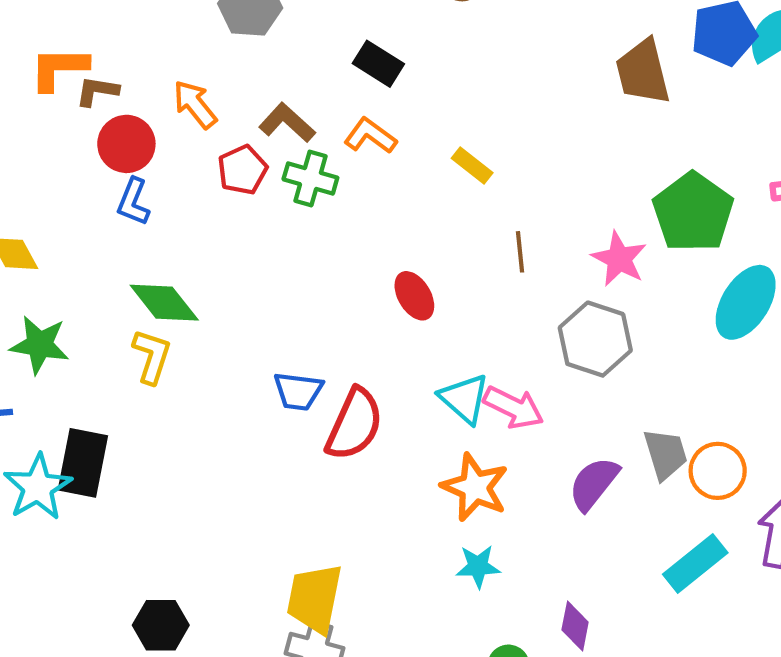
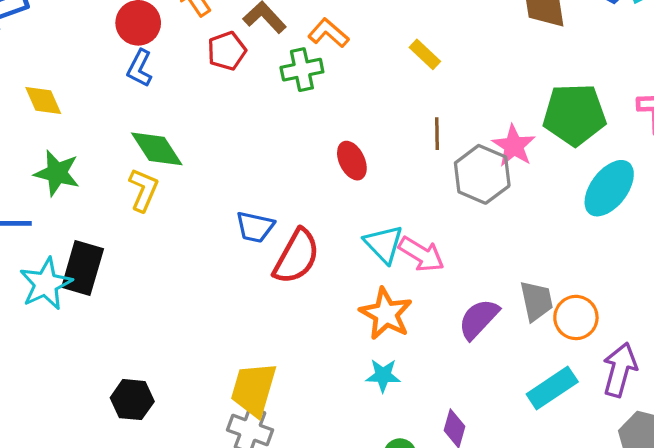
yellow rectangle: (472, 165) -> (425, 54), moved
green cross: (310, 178) -> (302, 70), moved, turned -33
green pentagon: (693, 212) -> (574, 115), turned 30
gray hexagon: (595, 339) -> (482, 174), moved

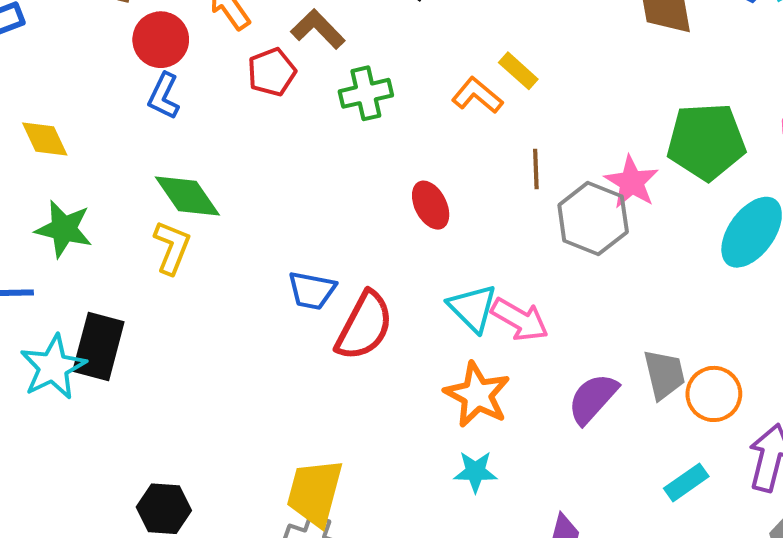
orange L-shape: (328, 33) -> (477, 95), moved
cyan rectangle: (552, 388) -> (686, 482), size x0.7

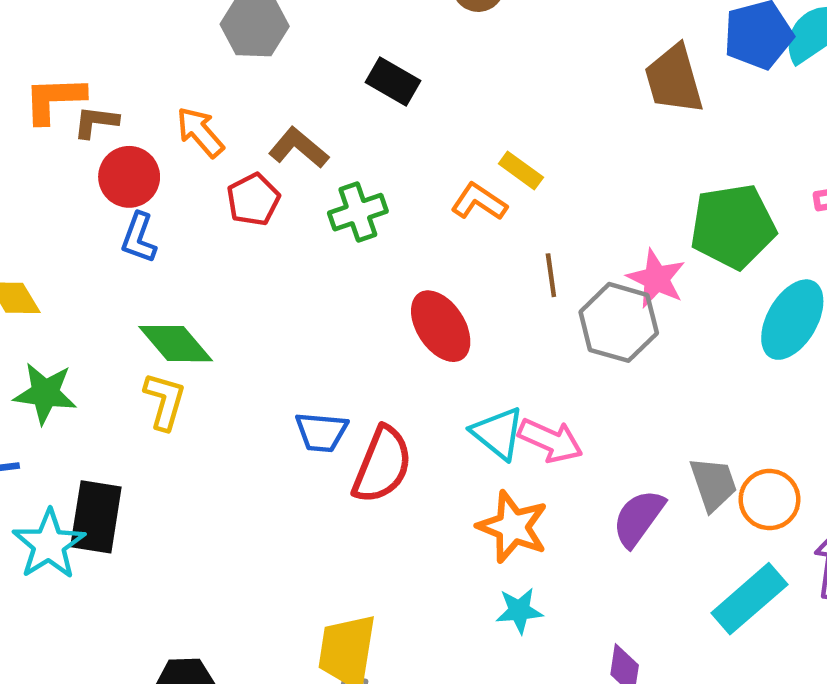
red ellipse: (431, 205) -> (441, 326), size x1.4
cyan rectangle: (686, 482) -> (749, 599), size x1.6

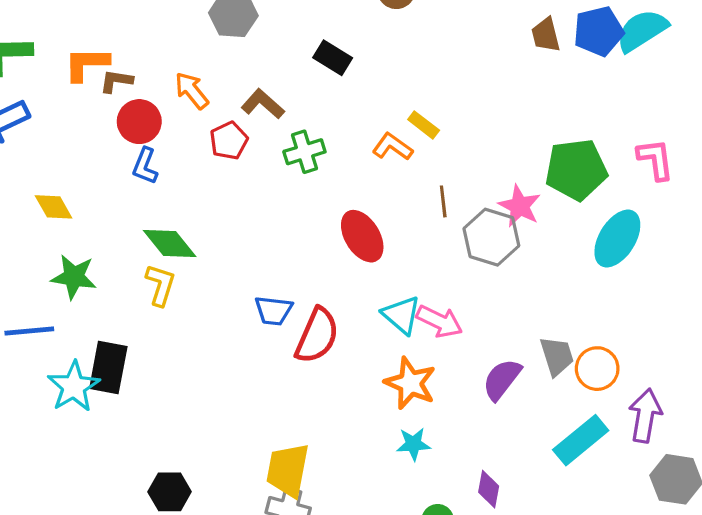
brown trapezoid: (674, 79) -> (546, 35), moved, size x0.7

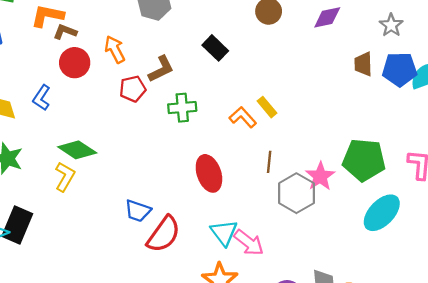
brown L-shape: (263, 104) -> (161, 69), turned 100
blue L-shape: (145, 166) -> (42, 98), moved
green diamond: (170, 243) -> (77, 150), turned -30

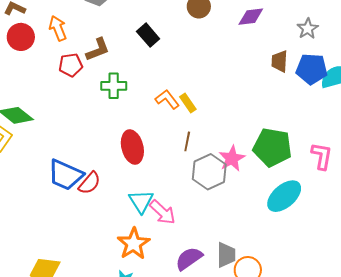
yellow rectangle: (267, 107) -> (188, 103), moved
blue trapezoid: (138, 211) -> (66, 175), size x1.5
red semicircle: (164, 234) -> (89, 183), moved, size x0.7

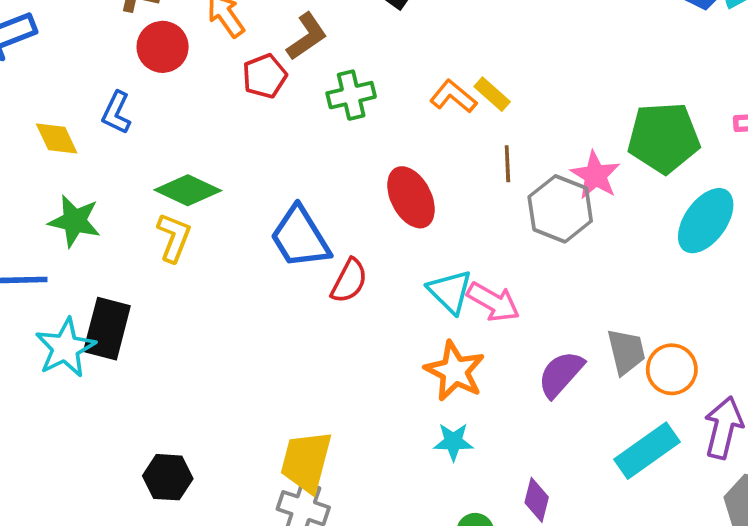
blue trapezoid: (66, 175) -> (300, 237), moved, turned 48

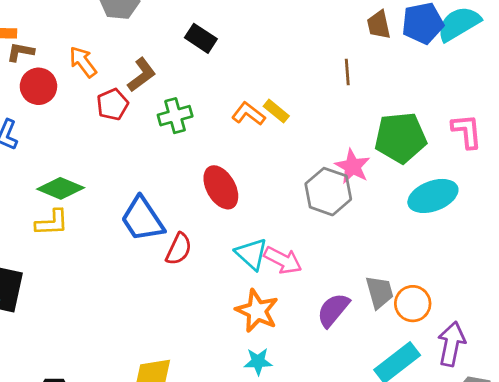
brown line: (507, 164) -> (347, 72), moved
cyan ellipse: (706, 221) -> (433, 196), turned 36
yellow L-shape: (174, 237) -> (52, 223), turned 68

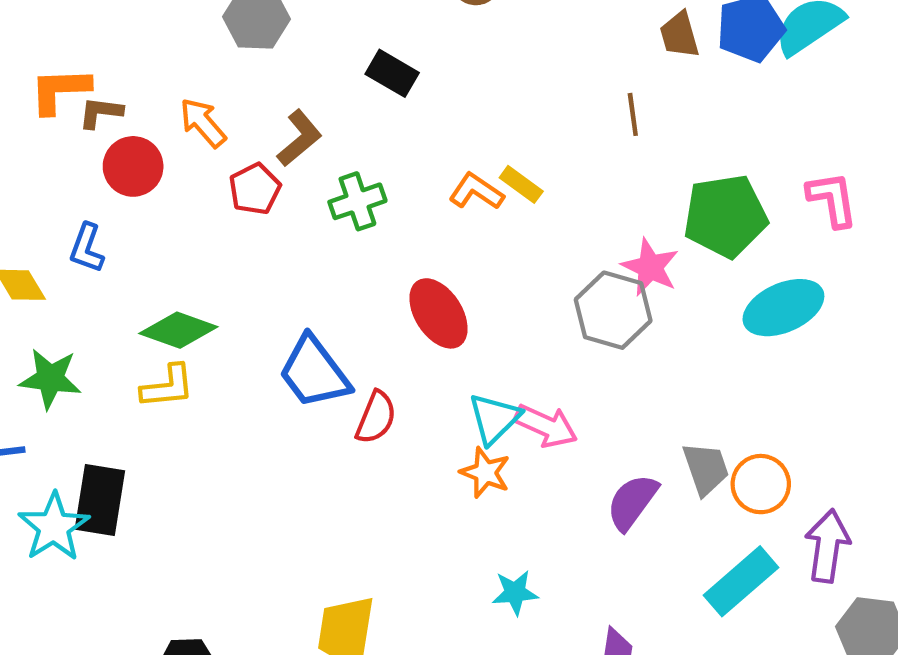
cyan triangle: (251, 254) -> (494, 419), turned 36
orange star: (257, 311) -> (485, 473), moved, size x0.7

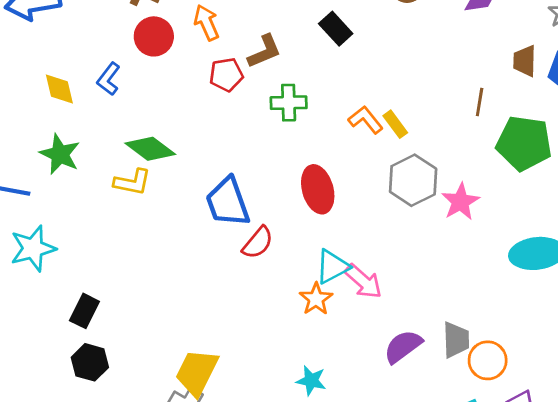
green pentagon: (725, 216) -> (524, 143), moved
gray hexagon: (613, 310) -> (413, 180), moved
black rectangle: (100, 500) -> (84, 311), moved, size x0.7

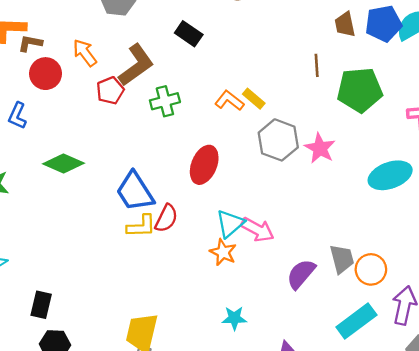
brown L-shape: (264, 51) -> (136, 65), size x1.4
yellow L-shape: (132, 182) -> (141, 226), moved
red ellipse: (318, 189) -> (204, 165), turned 51

